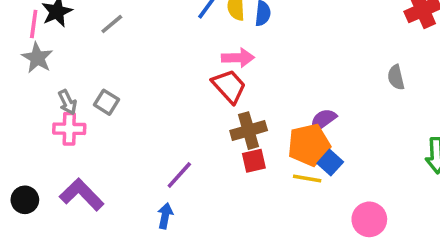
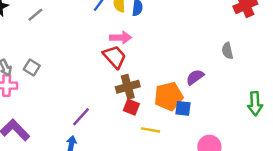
purple semicircle: (323, 120) -> (195, 77), moved
red square: (254, 161) -> (131, 107), turned 35
blue square: (330, 163) -> (183, 108), turned -35
yellow line: (307, 179) -> (151, 130), moved

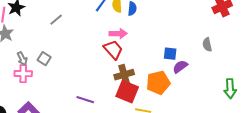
gray line: (35, 15) -> (56, 20), moved
red square: (131, 107) -> (127, 92), size x1.6
blue square: (183, 108) -> (170, 54), moved
purple line: (81, 117) -> (85, 100), turned 66

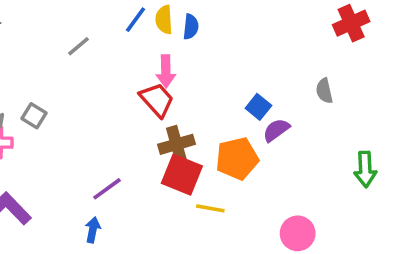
gray line: (56, 20) -> (79, 46), moved
pink arrow: (118, 34) -> (166, 71), turned 90
blue square: (170, 54) -> (258, 107), turned 32
purple line: (85, 100) -> (107, 189), turned -54

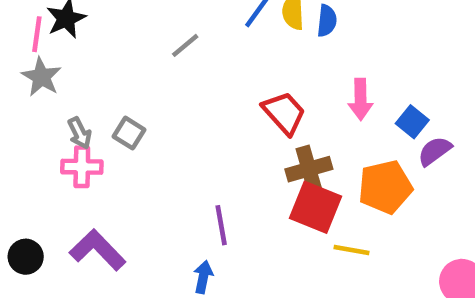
pink arrow: (166, 71) -> (361, 99), moved
purple line: (107, 189) -> (221, 225), turned -64

